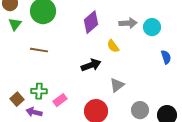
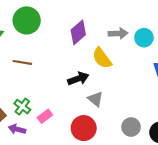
yellow semicircle: (113, 46) -> (102, 58), size x1.5
gray triangle: (117, 85) -> (96, 99), moved, turned -42
green cross: (39, 91) -> (22, 107), turned 35

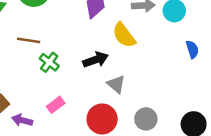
green cross: (22, 107) -> (49, 62), moved
gray circle: (131, 127) -> (146, 119), moved

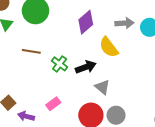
green cross: (49, 62) -> (60, 64), moved
gray circle: (146, 119) -> (116, 115), moved

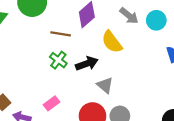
gray arrow: (124, 23) -> (129, 16), turned 42
brown line: (31, 51) -> (61, 34), moved

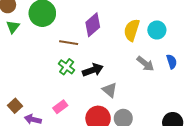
gray arrow: (129, 16) -> (145, 64), moved
yellow semicircle: (112, 42) -> (132, 30), moved, turned 55

